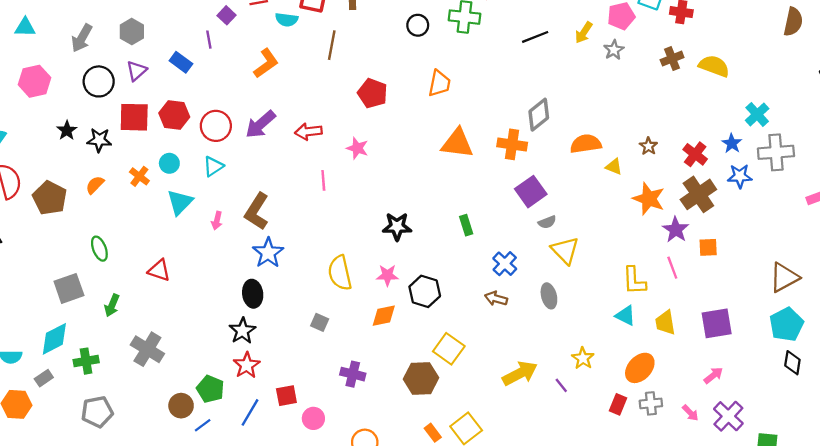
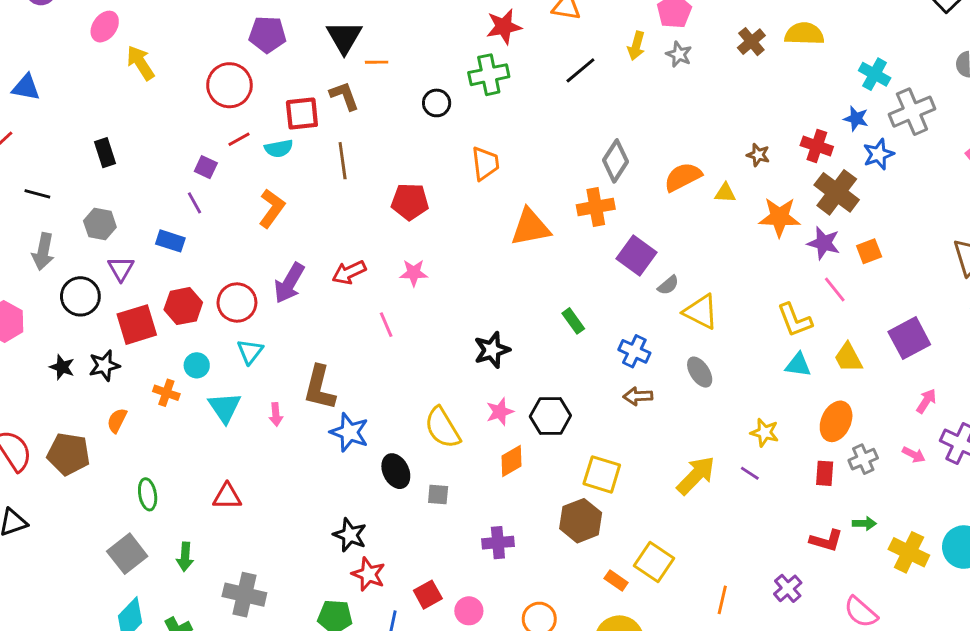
green ellipse: (99, 249) -> (148, 494), turned 30
black ellipse: (253, 294) -> (396, 471), moved

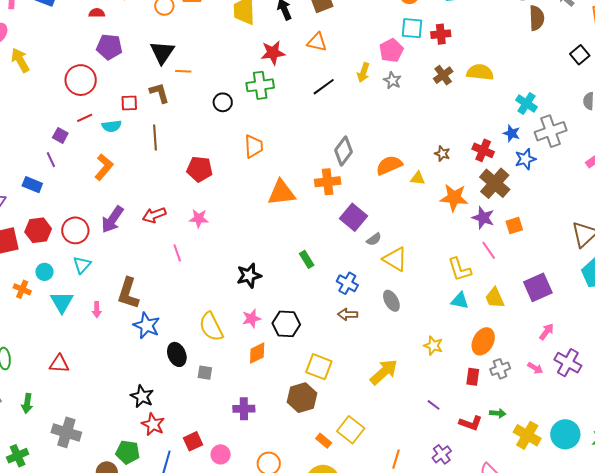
red square: (302, 114) -> (129, 103), size x0.7
purple line: (750, 473) -> (434, 405), moved

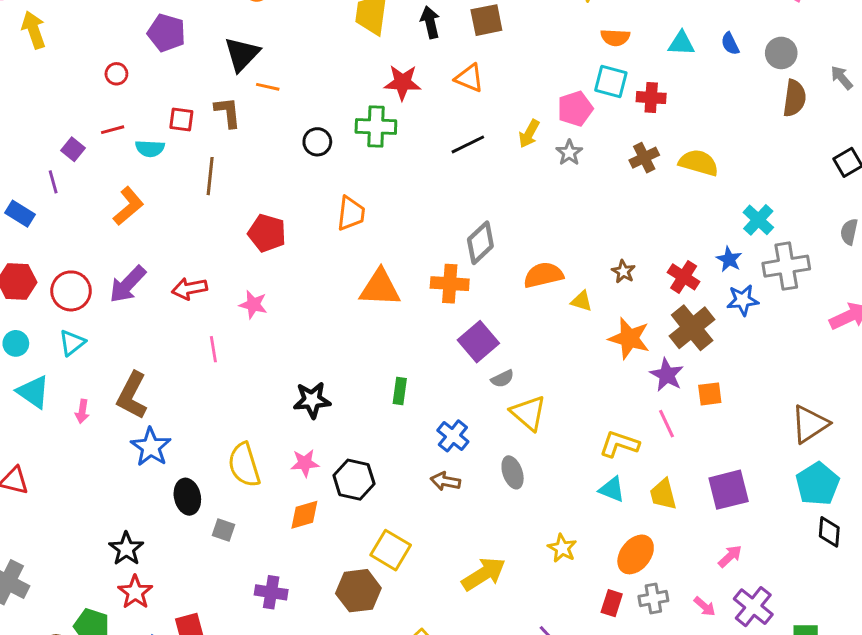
red circle: (81, 80) -> (116, 74), size x0.5
green rectangle: (307, 259) -> (400, 391), turned 30
yellow L-shape: (460, 269) -> (619, 444), turned 116
cyan triangle: (62, 302) -> (33, 392), turned -35

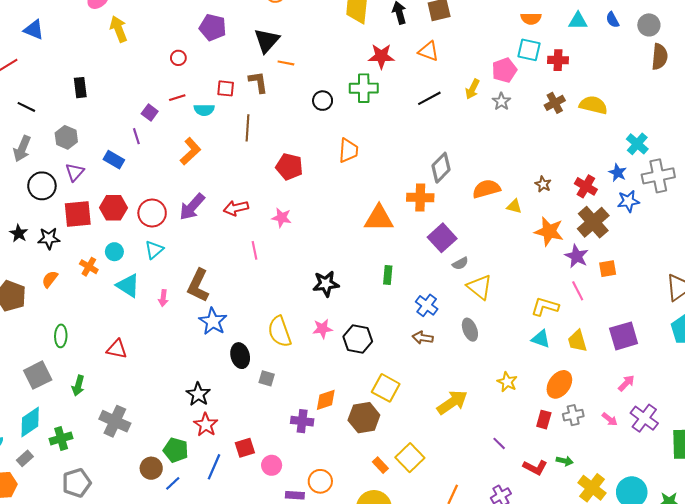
orange triangle: (380, 288) -> (379, 218), moved
orange diamond: (304, 515) -> (326, 400), moved

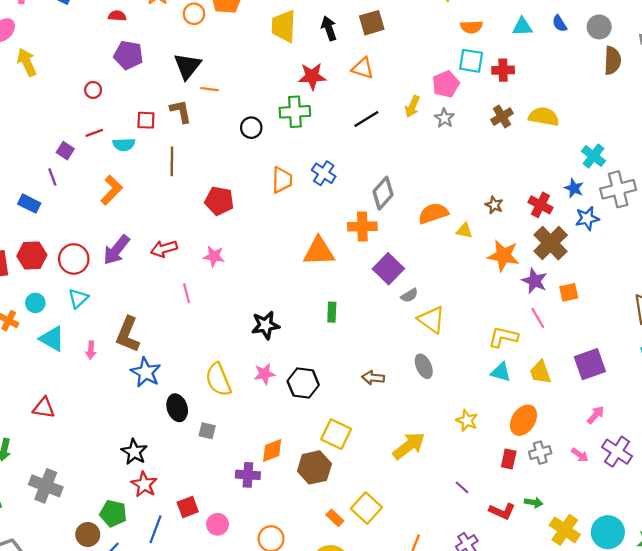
blue cross: (427, 305) -> (324, 173), moved

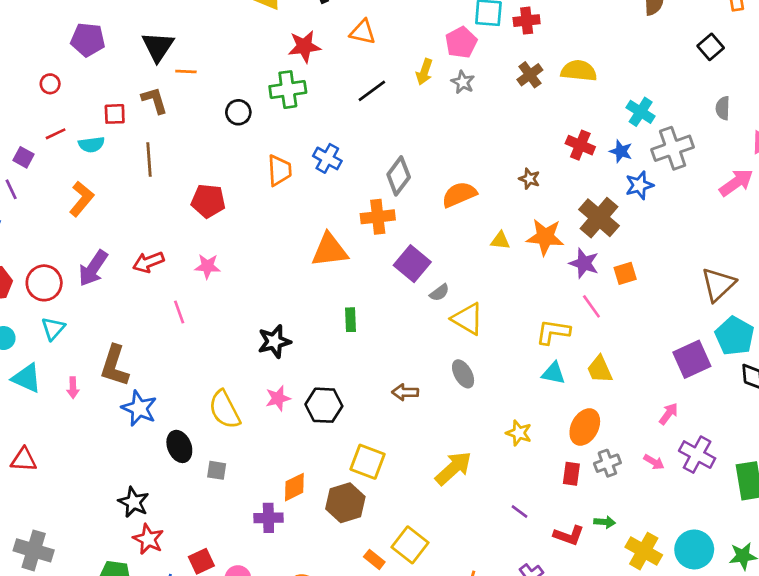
red cross: (540, 205) -> (580, 145), moved
yellow triangle: (464, 231) -> (500, 241), moved
purple square: (590, 364) -> (692, 359), moved

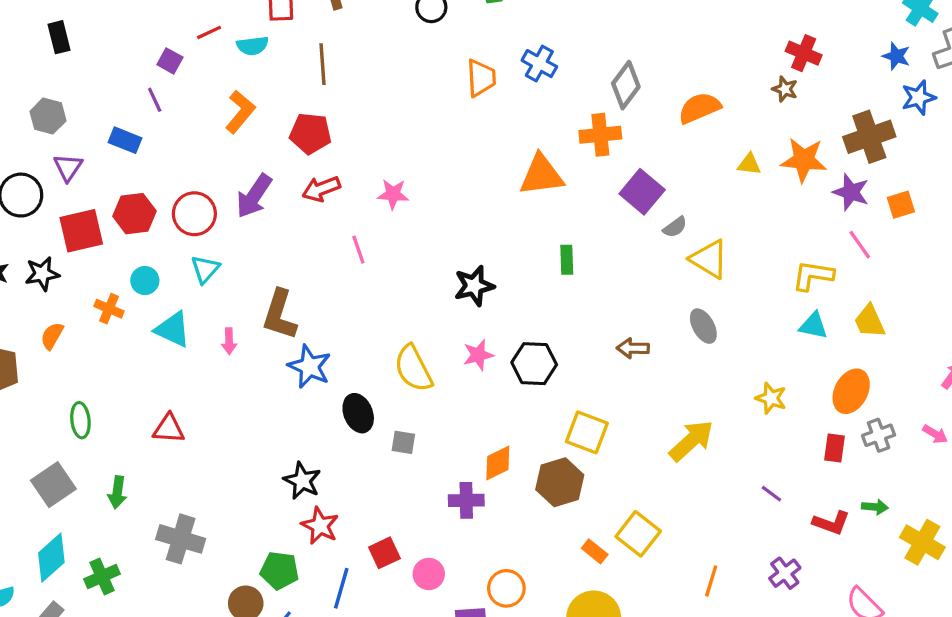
red cross: (580, 145) -> (804, 53), moved
red pentagon: (208, 201) -> (310, 133), moved
brown cross: (599, 218) -> (869, 137), turned 30

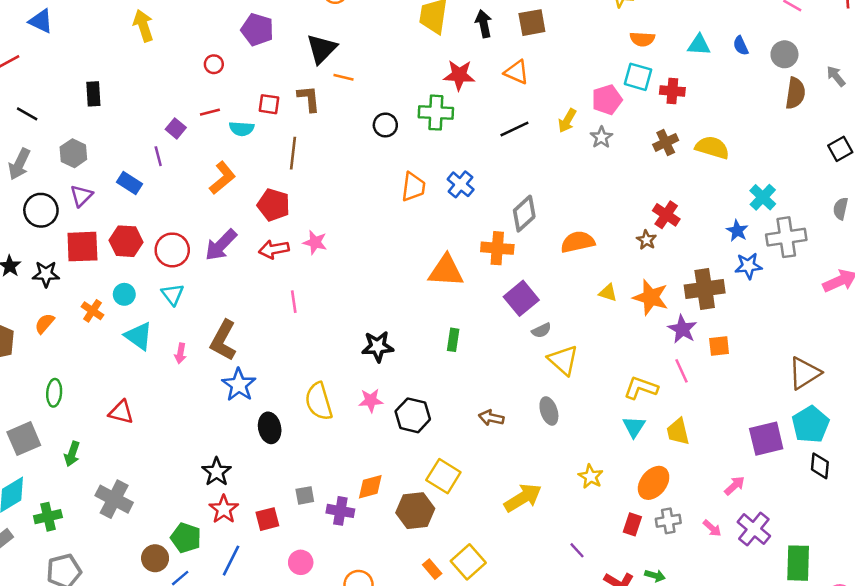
pink star: (393, 194) -> (315, 242), moved
cyan triangle: (205, 269) -> (172, 294), turned -30
cyan triangle: (813, 326) -> (634, 427), turned 40
gray square: (403, 442) -> (305, 495), moved, turned -30
red square: (384, 553) -> (267, 519), moved

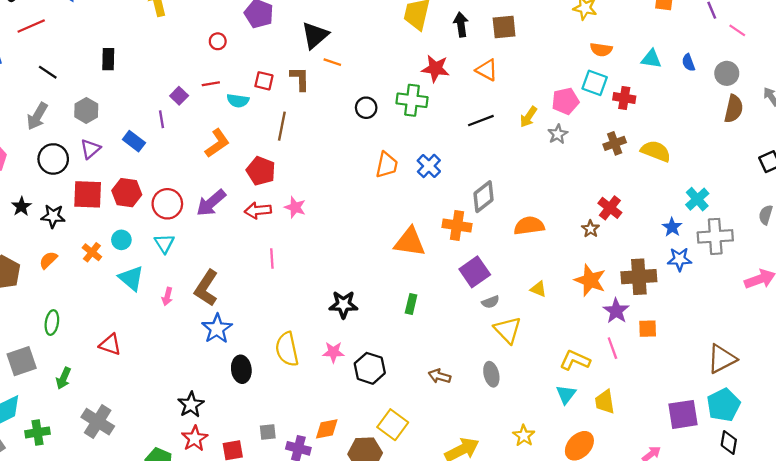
yellow triangle: (608, 293) -> (538, 289), moved

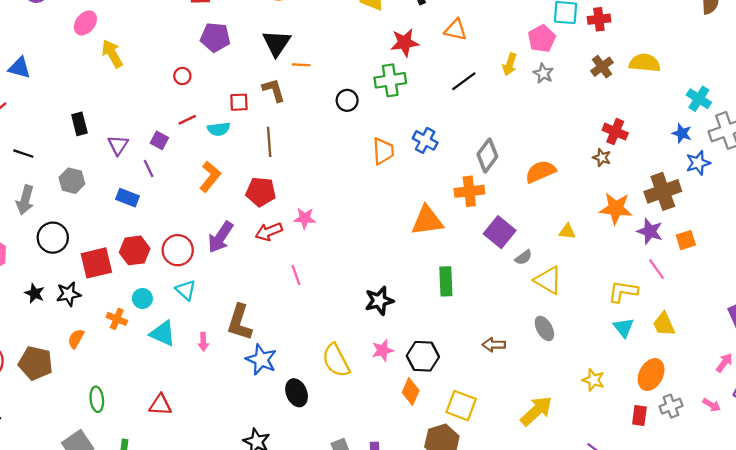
purple triangle: (90, 149) -> (118, 145), moved
green rectangle: (411, 304) -> (446, 281), size x1.4
orange diamond: (327, 429) -> (411, 391), moved, turned -40

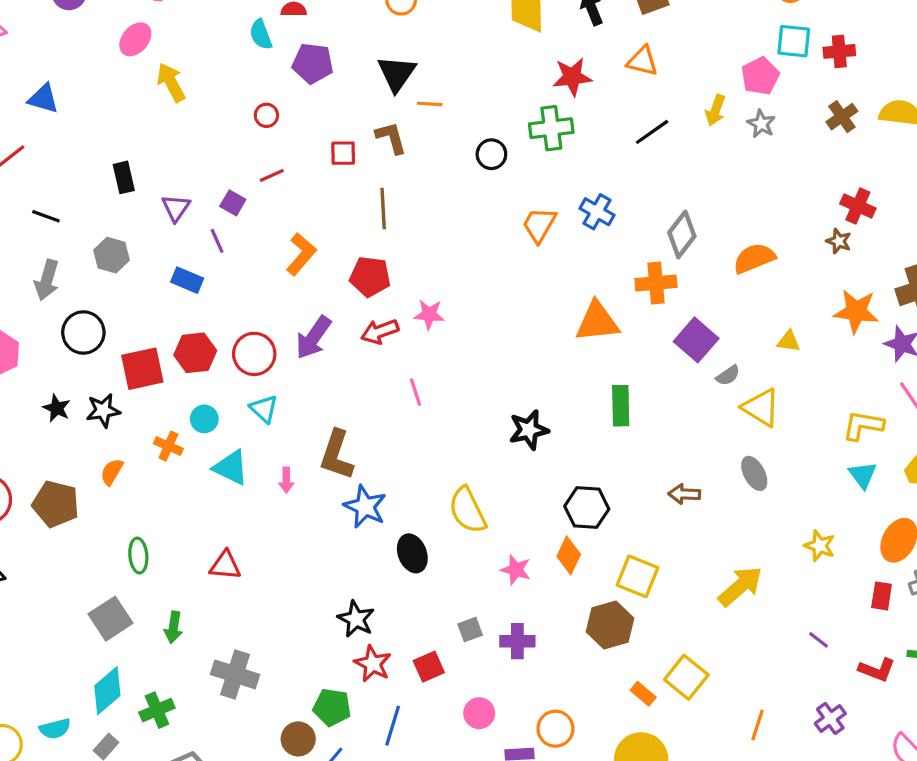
cyan semicircle: (219, 129) -> (261, 35), moved, turned 75
orange trapezoid: (383, 151) -> (539, 225), turned -148
pink star: (383, 350) -> (516, 570), moved, turned 30

